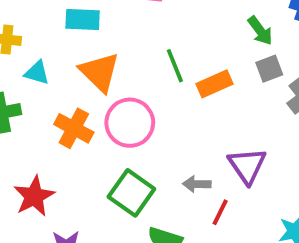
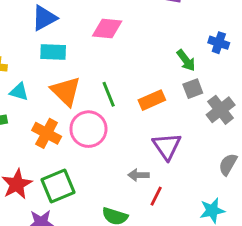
green line: (175, 66) -> (109, 94), moved
purple triangle: (247, 166) -> (167, 146), moved
green square: (131, 193) -> (58, 186), moved, turned 32

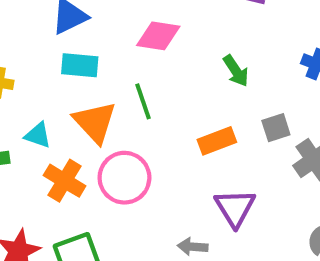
green arrow: (186, 60) -> (236, 71), moved
cyan triangle: (19, 92) -> (38, 135), moved
green line: (109, 94) -> (143, 101), moved

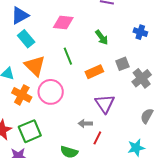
cyan rectangle: (80, 65) -> (26, 39), turned 48
green line: (143, 101) -> (68, 56), moved

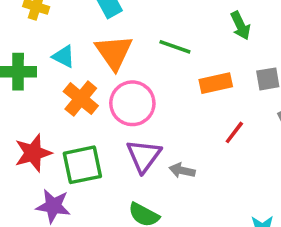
green line: (68, 56) -> (175, 47), turned -60
purple triangle: (105, 104) -> (144, 156), moved
red line: (97, 138) -> (234, 132), moved

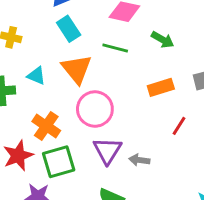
green arrow: (240, 26) -> (163, 40), moved, turned -30
green line: (175, 47) -> (115, 48), moved
orange cross: (81, 99) -> (46, 126), moved

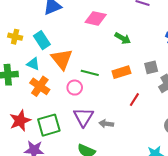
cyan rectangle: (69, 29) -> (42, 40), moved
green line: (115, 48) -> (90, 73), moved
pink circle: (95, 109) -> (75, 88), size x0.6
orange cross: (46, 126) -> (40, 86), moved

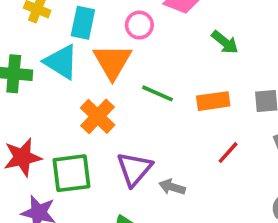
cyan rectangle: (42, 40) -> (83, 23), turned 36
cyan triangle: (33, 64) -> (61, 62), size x1.5
orange cross: (40, 86) -> (98, 116), moved
pink circle: (75, 88) -> (139, 25), moved

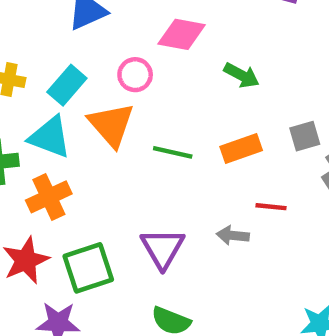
cyan rectangle: (83, 23) -> (67, 85), turned 40
orange cross: (98, 116) -> (49, 197), moved, turned 32
red line: (228, 153) -> (271, 207), turned 65
gray arrow: (172, 187) -> (233, 235), moved

